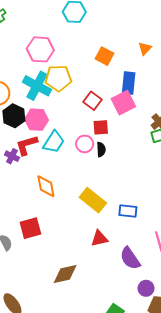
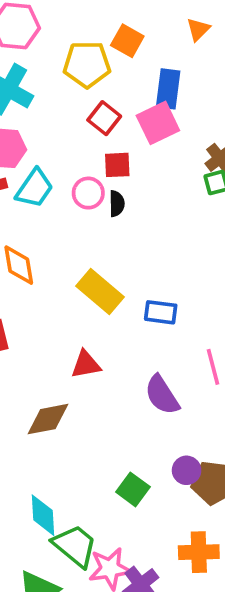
yellow pentagon: (58, 78) -> (87, 64), moved
red triangle: (99, 238) -> (86, 364), moved
purple circle: (146, 288) -> (187, 470), moved

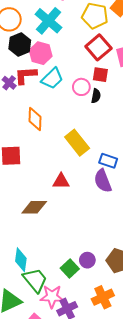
red square: (104, 118) -> (98, 47), size x1.4
purple semicircle: (162, 395) -> (103, 181), moved
purple circle: (187, 470) -> (87, 260), moved
green square: (133, 489) -> (70, 268), moved
orange cross: (199, 552) -> (103, 297), turned -35

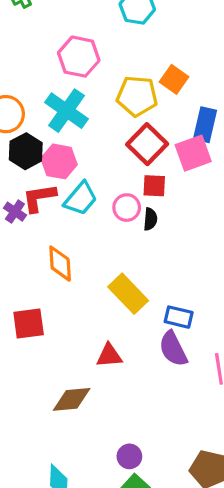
purple circle: (87, 260) -> (129, 456), moved

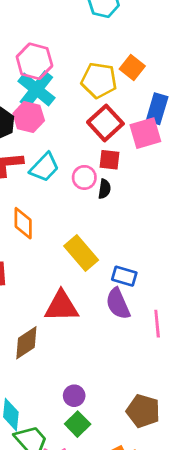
pink hexagon: (79, 57) -> (34, 61), moved
pink hexagon: (59, 161) -> (29, 117), moved
red triangle: (109, 355) -> (62, 306), size x1.5
brown diamond: (72, 399) -> (26, 343), turned -32

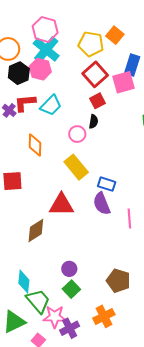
red square: (110, 160) -> (98, 101), turned -35
pink circle: (84, 177) -> (77, 134), moved

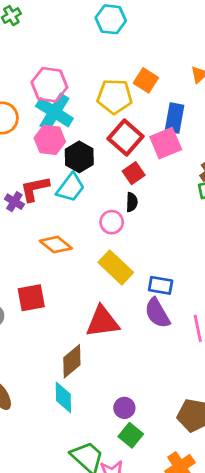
black hexagon: (19, 73) -> (79, 157), moved
orange diamond: (35, 145) -> (56, 245), turned -45
cyan diamond: (24, 282) -> (63, 397), moved

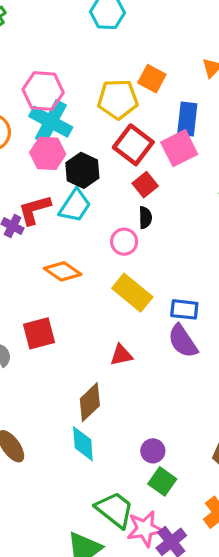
red triangle: (102, 322) -> (121, 355), size x0.6

